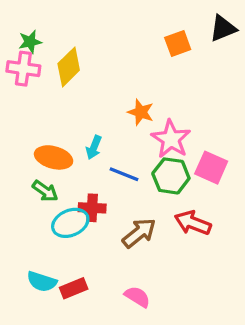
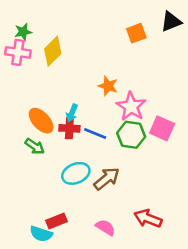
orange ellipse: (54, 157) -> (41, 121), turned 32
red cross: (92, 208) -> (69, 128), moved
cyan ellipse: (70, 223) -> (76, 173), moved
red arrow: (193, 223) -> (148, 218), moved
cyan semicircle: (42, 282) -> (41, 234), moved

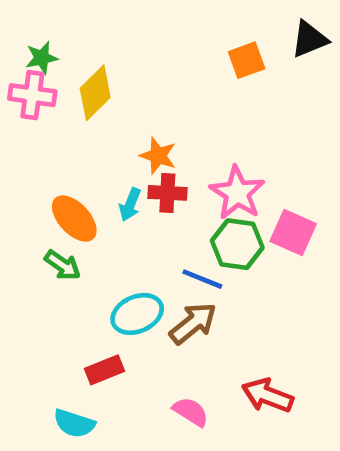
orange star: (108, 86) -> (158, 156), moved
red cross: (69, 128) -> (167, 193), moved
blue line: (95, 134) -> (202, 279), moved
red rectangle: (57, 221) -> (105, 370), moved

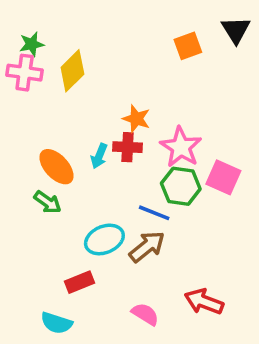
black triangle: (309, 39) -> (236, 30), turned -40
orange star: (158, 156) -> (136, 119), moved

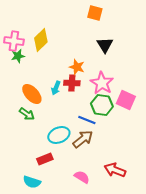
black triangle: (236, 30) -> (105, 45), moved
green star: (32, 44) -> (18, 56), moved
orange square: (188, 46) -> (95, 13), moved, turned 35

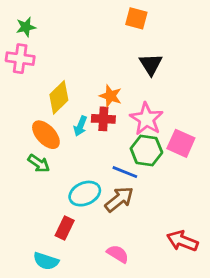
yellow diamond: (41, 40) -> (59, 97), moved
green star: (18, 56) -> (26, 27), moved
red rectangle: (45, 159) -> (65, 228), turned -42
red arrow: (115, 170) -> (182, 241), moved

